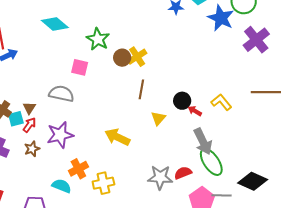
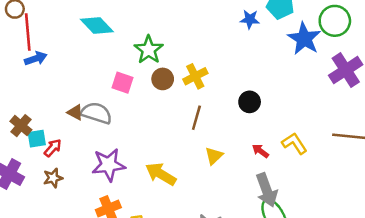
brown circle: (122, 58) -> (163, 79), moved
black circle: (182, 101) -> (250, 102), moved
brown triangle: (29, 108) -> (75, 112), moved, turned -40
purple star: (60, 135) -> (109, 165), moved

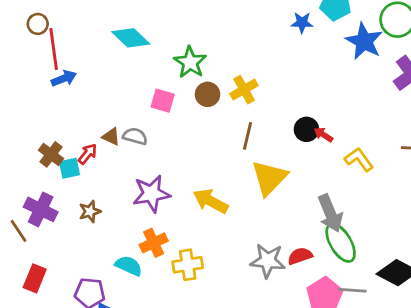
black circle: (250, 102) -> (306, 129), moved
gray semicircle: (96, 113) -> (135, 136), size x0.7
red arrow: (53, 148) -> (88, 154), moved
red arrow: (260, 151) -> (323, 135), moved
yellow triangle: (214, 156) -> (269, 178), size x1.8

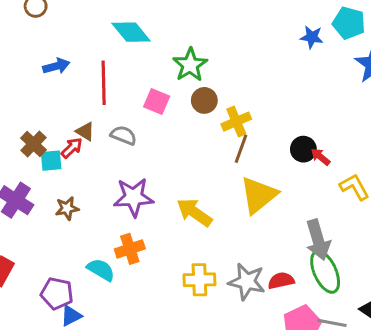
red line: (54, 49) -> (104, 83), moved
yellow cross: (244, 90) -> (236, 122), moved
brown triangle: (111, 137) -> (85, 131), moved
yellow cross: (188, 265) -> (199, 280), moved

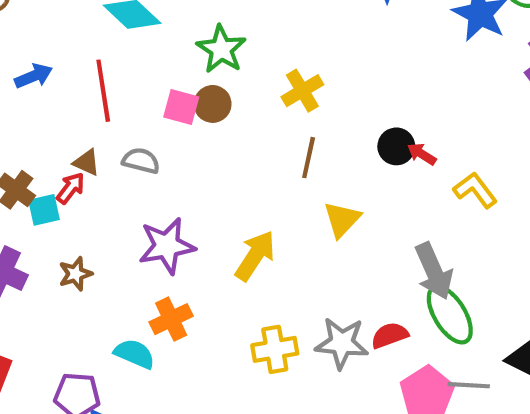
brown circle: (204, 100) -> (213, 104), moved
yellow cross: (236, 122) -> (302, 91), moved
yellow triangle: (259, 195) -> (342, 219), size x0.7
yellow arrow: (194, 212) -> (255, 256), turned 96

